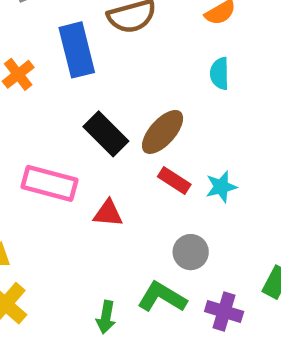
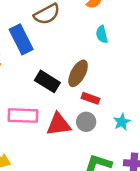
cyan star: (221, 187) -> (122, 122), moved
red triangle: (108, 213) -> (59, 124), size x1.5
gray circle: (191, 252) -> (86, 122), moved

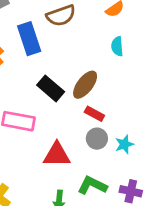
gray circle: (86, 122) -> (97, 139), moved
red triangle: (59, 124) -> (57, 155), moved

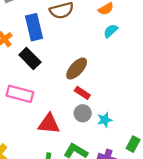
cyan semicircle: (117, 46) -> (111, 31), moved, turned 49
black rectangle: (51, 88) -> (30, 59), moved

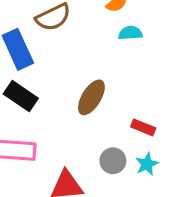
cyan semicircle: (111, 31) -> (130, 33), turned 49
red rectangle: (82, 93) -> (143, 127), moved

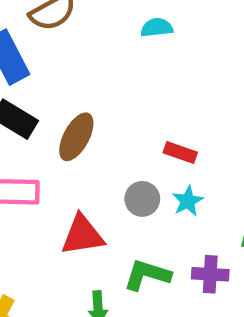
brown ellipse: (91, 97) -> (76, 137), moved

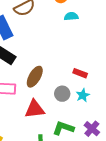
brown ellipse: (76, 137) -> (35, 77), moved
purple cross: (210, 274) -> (92, 129), turned 35

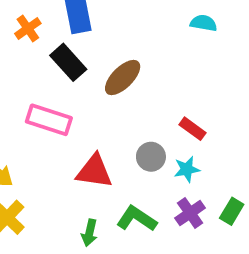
brown ellipse: (35, 77) -> (123, 77), moved
purple cross: (92, 129) -> (190, 213), moved

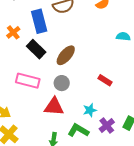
cyan semicircle: (204, 23) -> (123, 36), moved
gray circle: (151, 157) -> (62, 83), moved
cyan star: (187, 169) -> (90, 110), moved

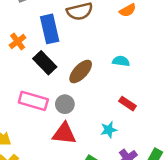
cyan semicircle: (123, 36) -> (121, 61), moved
gray circle: (62, 83) -> (65, 104), moved
cyan star: (90, 110) -> (109, 130), moved

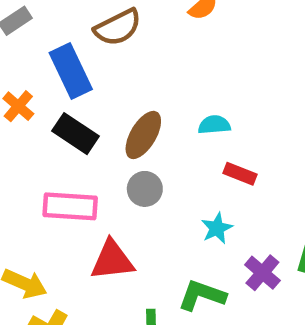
cyan semicircle: (121, 61) -> (214, 125), moved
gray circle: (65, 104) -> (145, 189), moved
red triangle: (64, 134) -> (112, 260), moved

